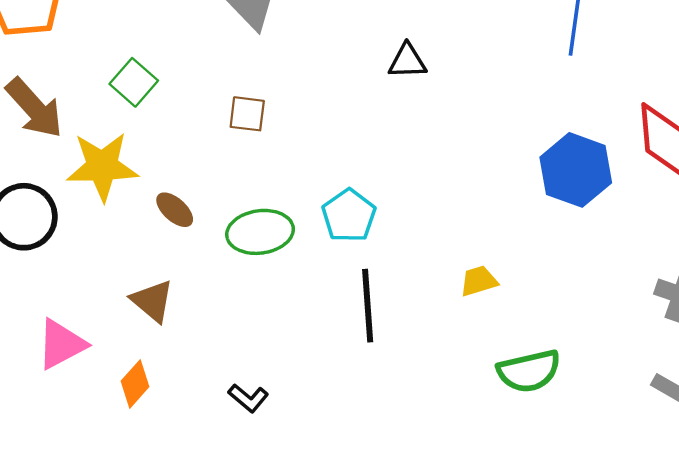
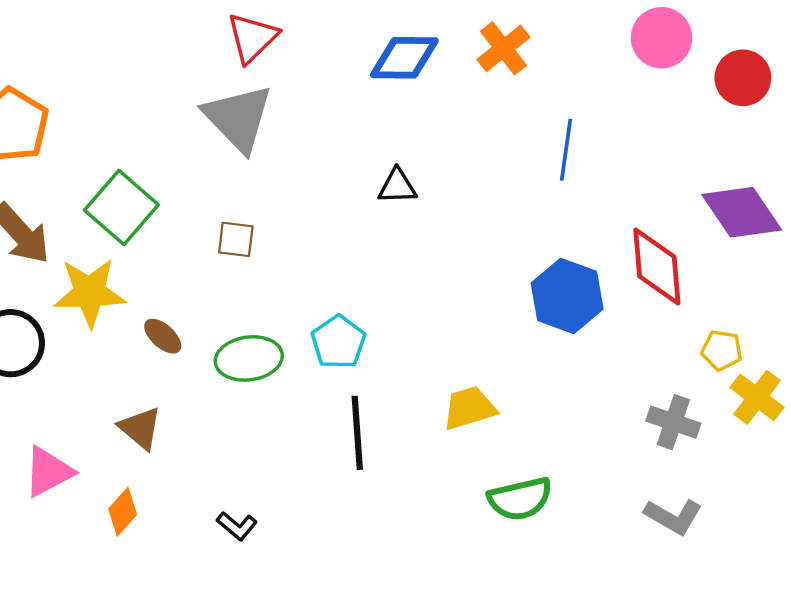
green square: (134, 82) -> (121, 208), size x1.5
yellow trapezoid: (479, 281) -> (469, 408), size x1.4

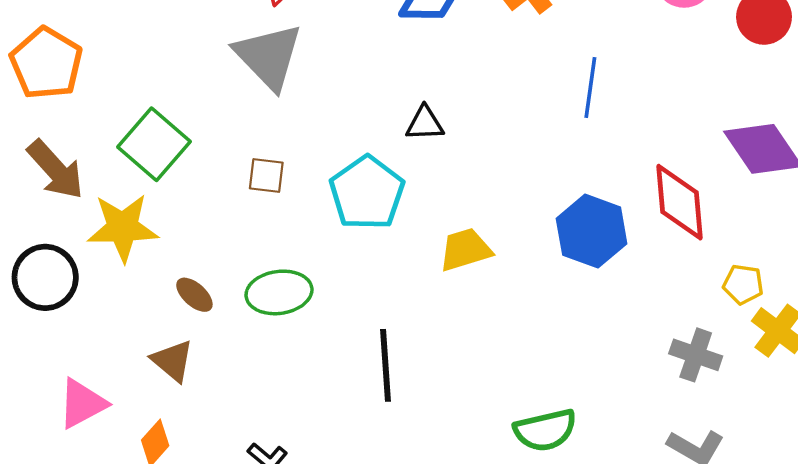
brown ellipse: (163, 336) -> (194, 295), moved
cyan pentagon: (338, 342) -> (367, 193), moved, size x1.4
yellow trapezoid: (469, 408) -> (465, 250), moved

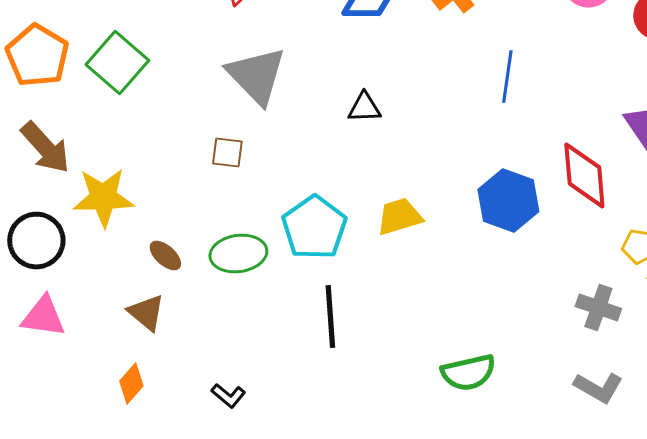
gray triangle: (269, 56) -> (256, 76), moved
green square: (154, 144) -> (117, 62), moved
cyan pentagon: (367, 193) -> (314, 228), moved
pink triangle: (82, 404) -> (43, 316), moved, turned 36

